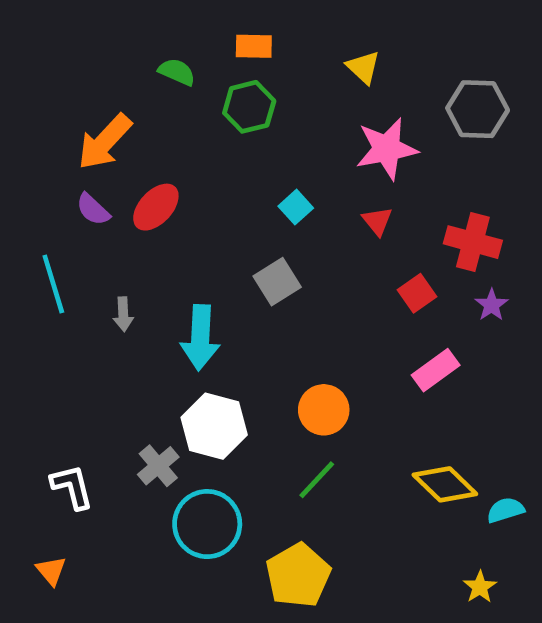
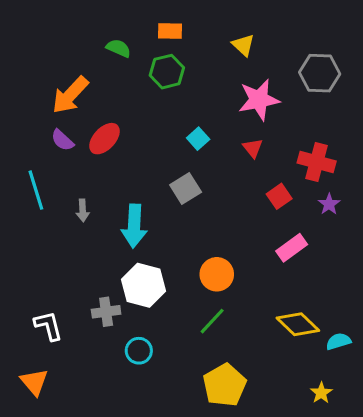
gray cross: (158, 466) -> (106, 312), turned 32
cyan circle: (207, 524) -> (139, 351), size x0.6
orange triangle: (51, 571) -> (34, 382), size x1.4
yellow pentagon: (298, 575) -> (225, 385), moved

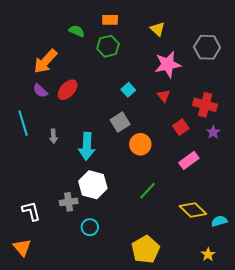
orange circle: (217, 274) -> (140, 144), moved
green line: (212, 321) -> (147, 191), moved

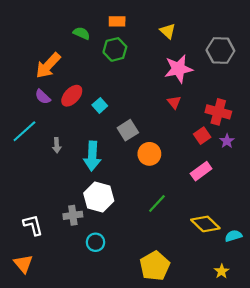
cyan square: (128, 90) -> (100, 105), moved
cyan line: (23, 123) -> (24, 131), turned 65
red square: (181, 127) -> (202, 136), moved

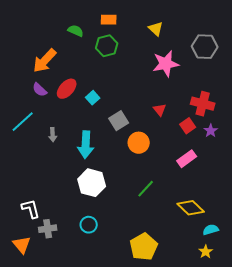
red triangle: (174, 102) -> (160, 110), moved
gray cross: (73, 215) -> (48, 229), moved
cyan semicircle: (233, 236) -> (211, 230), moved

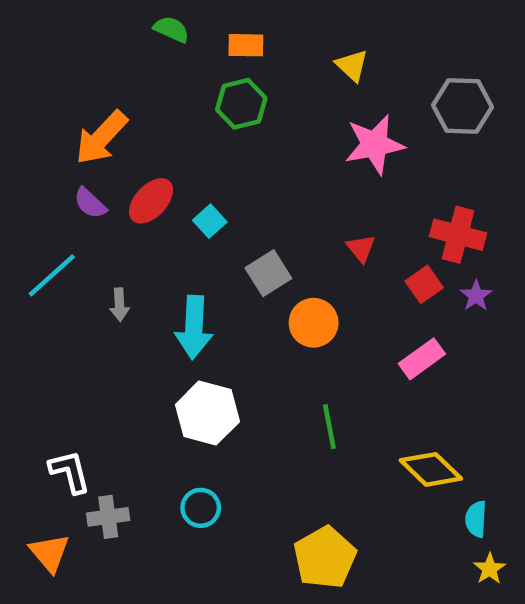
green semicircle: (76, 31) -> (171, 29), moved
green line: (146, 189) -> (329, 427), turned -54
cyan semicircle: (211, 230) -> (476, 519), turned -70
yellow star: (206, 252) -> (490, 569), moved

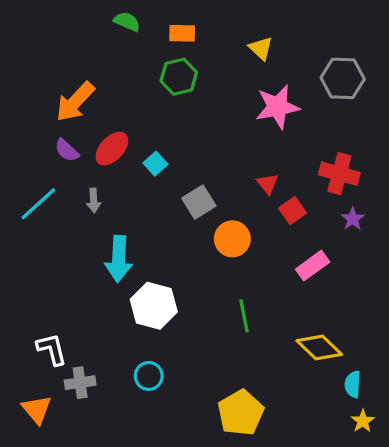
red square: (424, 284) -> (293, 210), moved
gray arrow: (119, 305) -> (94, 200), moved
cyan arrow: (194, 327) -> (119, 259), moved

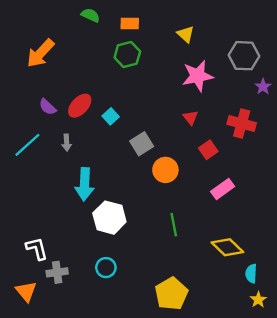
orange arrow: (75, 102) -> (40, 53), moved
red triangle: (267, 184) -> (190, 118), moved
purple star: (353, 219) -> (263, 87), moved

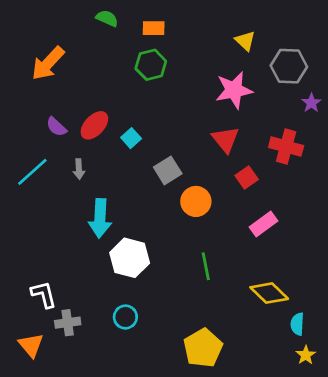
yellow triangle: (186, 34) -> (245, 41), moved
red triangle: (190, 118) -> (225, 139), size x1.5

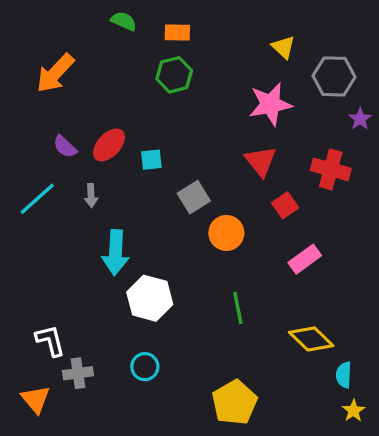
cyan square: (131, 138) -> (151, 160), turned 36

